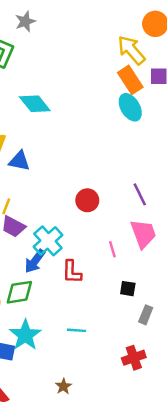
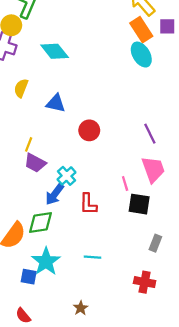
blue triangle: (19, 161) -> (56, 103), moved
red circle: (87, 200) -> (89, 130), moved
cyan cross: (48, 241) -> (67, 176), size x0.7
black square: (128, 289) -> (139, 204), moved, size x1.5
red cross: (134, 358) -> (145, 282), turned 30

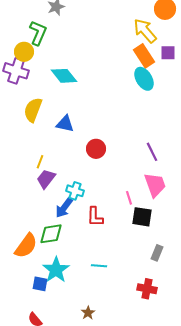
yellow semicircle: (21, 88) -> (33, 110), size x1.4
purple trapezoid: (35, 163) -> (46, 179), turned 100
cyan cross: (67, 176) -> (75, 191), turned -30

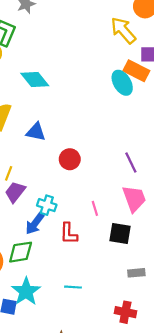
orange rectangle: (144, 56) -> (136, 71), moved, turned -30
pink line: (129, 198) -> (95, 208), moved
gray rectangle: (157, 253) -> (136, 273), turned 63

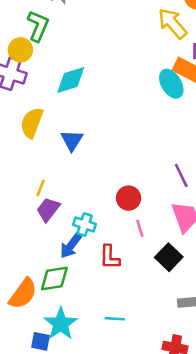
cyan diamond: (35, 79) -> (71, 80), turned -68
blue triangle: (36, 132) -> (72, 140), turned 50
red circle: (70, 159) -> (129, 198), moved
black square: (120, 233) -> (169, 257), turned 35

